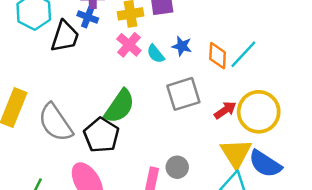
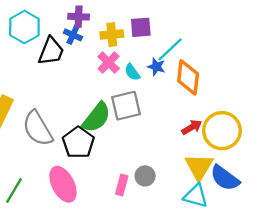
cyan line: (243, 54) -> (170, 49), moved
orange diamond: (218, 56) -> (188, 77), size x1.4
gray square: (183, 94) -> (126, 106), moved

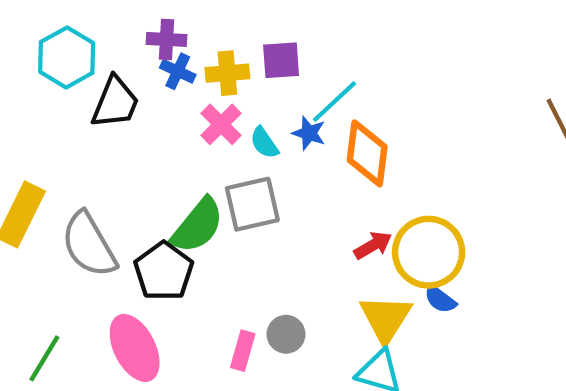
blue cross: (73, 35) -> (178, 71), moved
blue semicircle: (225, 178) -> (440, 299), moved, size x0.6

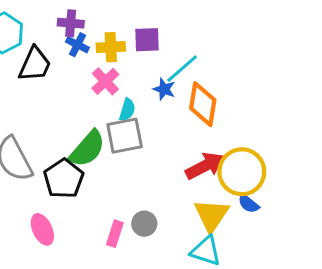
cyan semicircle: (264, 143) -> (127, 110), moved, turned -130
red arrow: (373, 245) -> (205, 166), size x1.5
pink ellipse: (135, 348) -> (42, 229), size x0.7

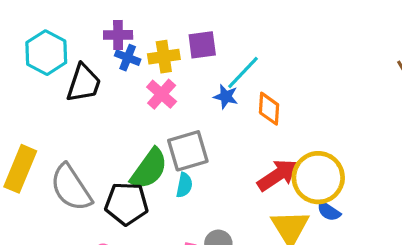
orange diamond: (203, 104) -> (269, 109), size x0.7
cyan semicircle: (127, 110) -> (184, 185), moved
black pentagon: (64, 179) -> (127, 204), turned -30

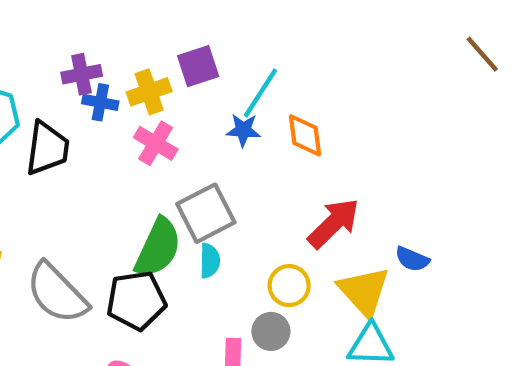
yellow circle: (318, 178) -> (289, 286), moved, size x0.6

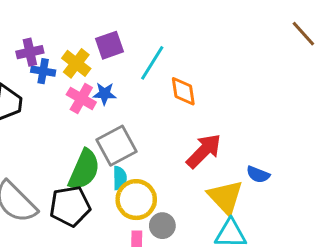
yellow cross: (149, 92) -> (76, 63), turned -32
blue star: (243, 130) -> (105, 94), moved
yellow circle: (289, 286) -> (136, 200), moved, size x1.4

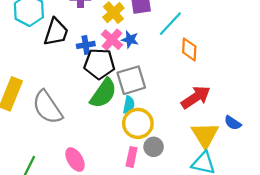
blue cross: (43, 71) -> (86, 45), moved, turned -30
black pentagon: (70, 206) -> (99, 64), moved

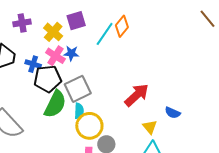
blue cross: (86, 45) -> (33, 64), turned 35
orange diamond: (189, 49) -> (122, 26), moved, turned 45
yellow triangle: (205, 135) -> (150, 127), size x0.6

